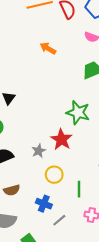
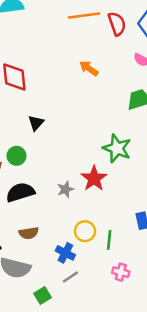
yellow circle: (54, 175) -> (85, 231), moved
gray line: (59, 220) -> (70, 277), moved

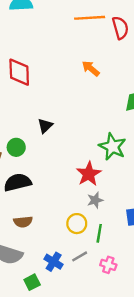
black triangle: (36, 123) -> (45, 126), moved
gray star: (65, 189) -> (95, 200), moved
blue cross: (65, 253) -> (54, 262), moved
gray line: (70, 277) -> (80, 256), moved

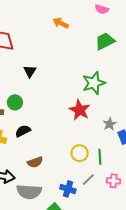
black triangle: (45, 126) -> (30, 71), moved
green star: (112, 147) -> (94, 83), turned -30
black semicircle: (18, 182) -> (23, 131), size x0.7
gray star: (95, 200) -> (110, 124), moved

